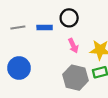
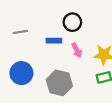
blue rectangle: (45, 27) -> (54, 41), moved
gray hexagon: (75, 78) -> (59, 83), moved

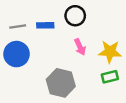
blue rectangle: (54, 41) -> (45, 25), moved
blue circle: (21, 73) -> (16, 54), moved

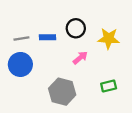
pink arrow: (80, 47) -> (80, 58), turned -105
yellow star: (110, 52) -> (109, 38), moved

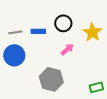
yellow star: (109, 38) -> (92, 32), turned 30
green rectangle: (109, 86) -> (96, 87), moved

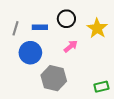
gray line: (15, 32) -> (16, 28), turned -64
blue circle: (14, 55) -> (30, 53), moved

